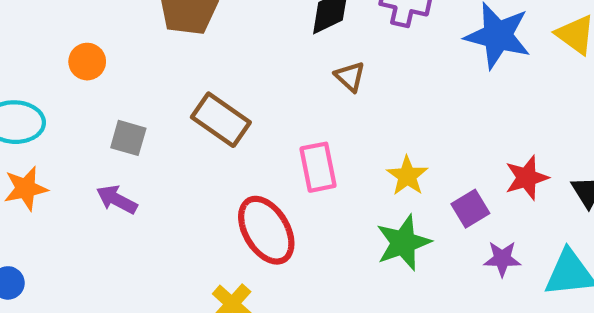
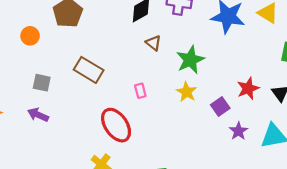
orange circle: (87, 62) -> (30, 36), moved
pink rectangle: (318, 167) -> (140, 91), size x0.6
green star: (403, 243) -> (190, 60), moved
purple star: (502, 259) -> (238, 131), turned -30

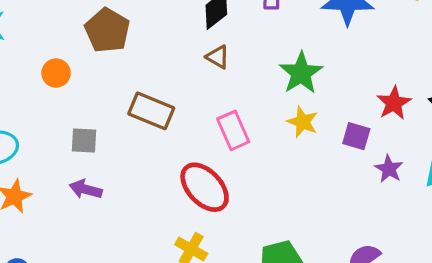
brown triangle: (153, 43) -> (218, 57), moved
pink rectangle: (140, 91) -> (233, 130), size x1.6
purple square: (220, 106) -> (356, 136), turned -30

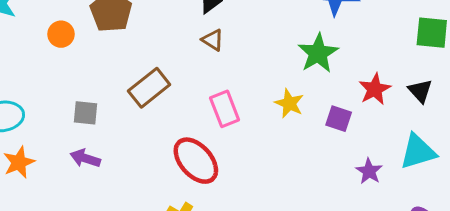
orange circle: (56, 73) -> (61, 34), moved
green star: (301, 73) -> (318, 53), moved
brown rectangle: (151, 111) -> (149, 88), turned -63
purple star: (389, 169) -> (369, 171), moved

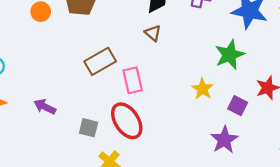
pink rectangle: (225, 109) -> (133, 80), moved
gray square: (85, 113) -> (89, 128), moved
purple star: (369, 171) -> (224, 140), moved, size x1.4

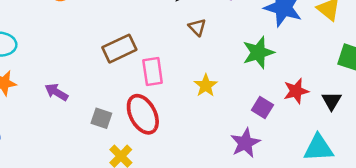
brown triangle: (153, 33) -> (197, 27), moved
yellow star: (203, 89) -> (206, 86), moved

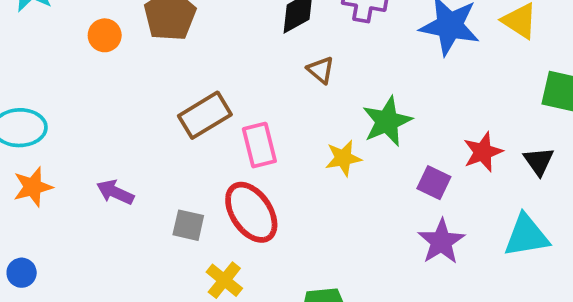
green star: (258, 53) -> (387, 121), moved
yellow star: (206, 86) -> (343, 158), turned 30
purple star: (245, 143) -> (441, 242), moved

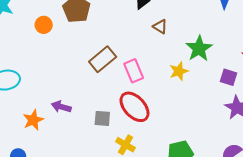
orange star: (33, 187) -> (33, 120), moved

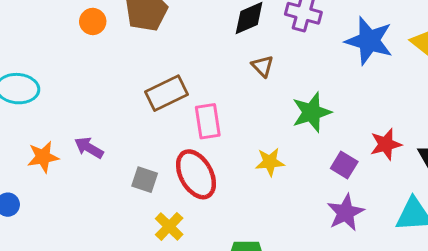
yellow star: (179, 71) -> (270, 162), moved

